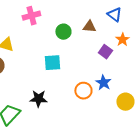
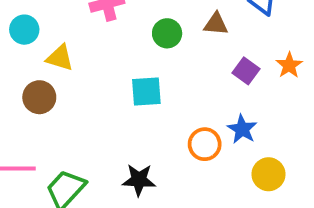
orange star: (122, 40) -> (289, 65), moved
black star: (38, 99) -> (139, 180), moved
yellow circle: (125, 102) -> (269, 174), moved

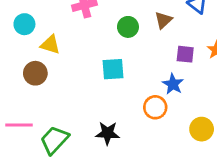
brown triangle: (216, 24) -> (163, 20), turned -48
purple square: (246, 71) -> (185, 54), turned -30
blue star: (242, 129) -> (173, 84), moved

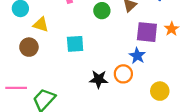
purple square: (185, 54) -> (147, 32), size x1.5
cyan square: (113, 69) -> (75, 44), moved
black star: (108, 133) -> (99, 79), moved

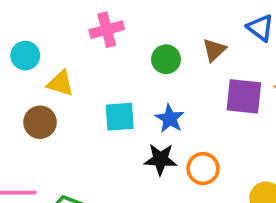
blue star: (137, 56) -> (170, 119), moved
black star: (99, 79) -> (160, 159), moved

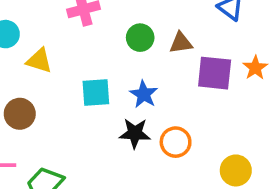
brown triangle: (214, 50) -> (181, 43), moved, turned 35
brown circle: (40, 122) -> (20, 114), moved

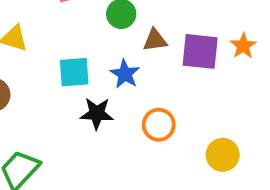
brown triangle: (181, 43) -> (155, 40), moved
black star: (135, 133) -> (97, 113), moved

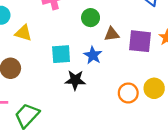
orange circle: (159, 125) -> (128, 93), moved
yellow circle: (223, 155) -> (154, 88), moved

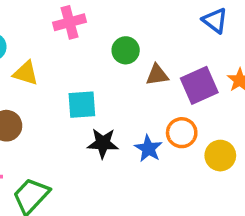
purple square: (140, 41) -> (199, 85), turned -30
blue star: (93, 55) -> (148, 148), moved
orange circle: (128, 93) -> (182, 133), moved

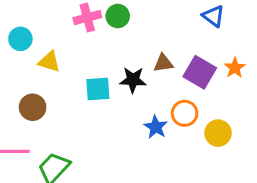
green circle: (126, 50) -> (118, 16), moved
purple square: (199, 85) -> (200, 72), turned -36
black star: (103, 143) -> (133, 80), moved

